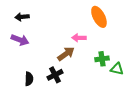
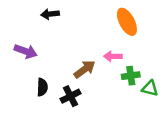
black arrow: (22, 17) -> (50, 14), moved
pink arrow: (79, 38) -> (113, 56), moved
black semicircle: (29, 79) -> (42, 87), moved

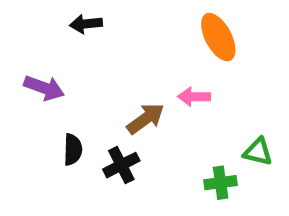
green cross: (131, 76) -> (221, 183), moved

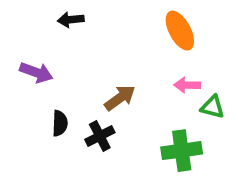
pink arrow: (194, 97) -> (187, 85), moved
green triangle: (258, 152) -> (213, 107), moved
green cross: (221, 183) -> (182, 151), size x1.5

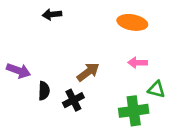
orange ellipse: (180, 31) -> (132, 22), turned -52
purple arrow: (36, 72) -> (19, 71), moved
green triangle: (213, 107) -> (156, 89), moved

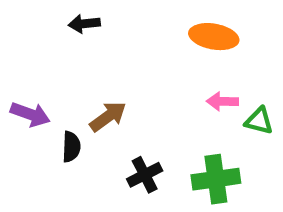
brown arrow: (88, 72) -> (108, 116), moved
green triangle: (156, 89) -> (259, 121), moved
black cross: (73, 100) -> (145, 175), moved

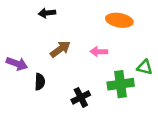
pink arrow: (222, 101) -> (99, 52), moved
brown arrow: (108, 116) -> (60, 49), moved
green cross: (216, 179) -> (121, 84), moved

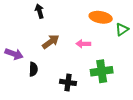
black arrow: (47, 13) -> (39, 11), turned 80
green triangle: (145, 67) -> (122, 29), moved, turned -48
black cross: (81, 97) -> (68, 82), turned 35

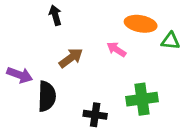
green triangle: (122, 29) -> (170, 41), turned 40
pink arrow: (83, 44) -> (116, 49), moved, turned 32
black semicircle: (33, 69) -> (47, 96), size x1.5

